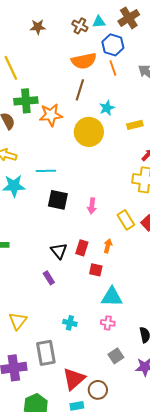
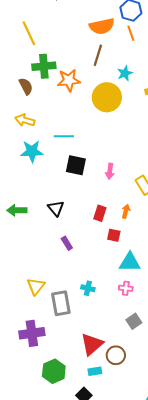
black triangle: (59, 251) -> (56, 208), moved
gray rectangle: (46, 353) -> (61, 303), moved

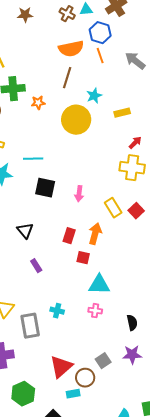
orange star: (69, 80) -> (38, 103), size x0.6
orange arrow: (126, 211) -> (95, 234), size x1.5
gray square: (134, 321) -> (103, 361), moved
cyan rectangle: (95, 371) -> (73, 394), moved

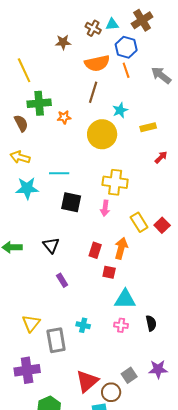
brown star: (25, 15) -> (63, 42), moved
yellow cross: (132, 168) -> (115, 182), moved
black semicircle: (132, 323) -> (151, 323), moved

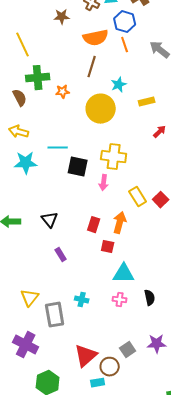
black square: (71, 202) -> (78, 167), moved
purple cross: (27, 370) -> (26, 345), turned 35

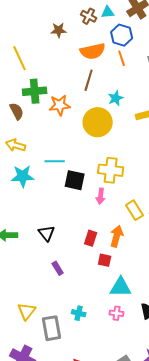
orange star: (63, 92) -> (60, 105), size x1.5

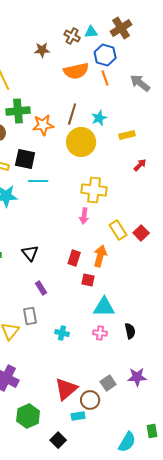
brown line: (89, 80) -> (72, 114), moved
black square: (75, 180) -> (25, 159), moved
gray rectangle: (52, 328) -> (30, 316), moved, size x0.7

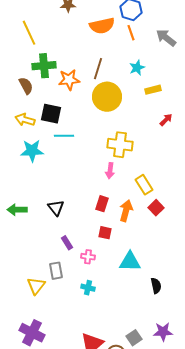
cyan star: (99, 118) -> (137, 68), moved
red square: (141, 233) -> (156, 208), moved
red rectangle: (74, 258) -> (102, 204), moved
red square: (88, 280) -> (105, 233), moved
pink cross: (100, 333) -> (88, 257), moved

